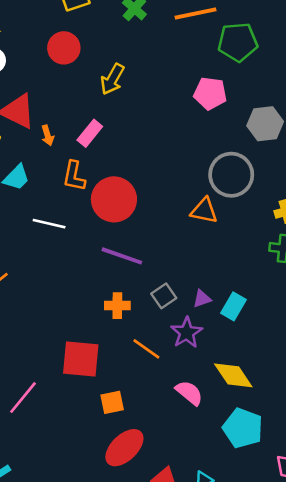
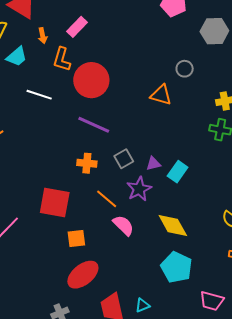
orange arrow: (48, 135) -> (43, 36), moved
gray circle: (231, 175) -> (185, 69), size x0.5
pink semicircle: (189, 393) -> (123, 225), moved

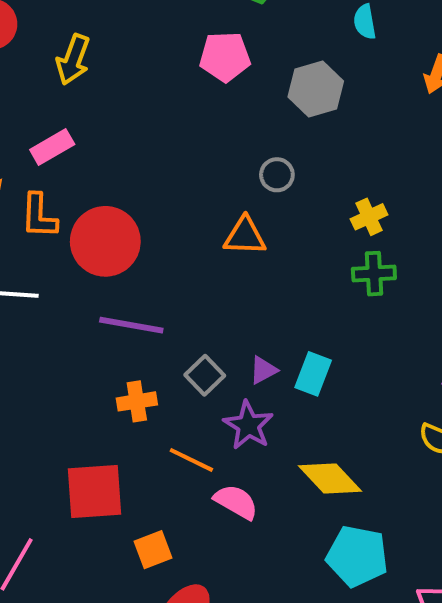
pink rectangle: (77, 27) -> (52, 147), turned 30

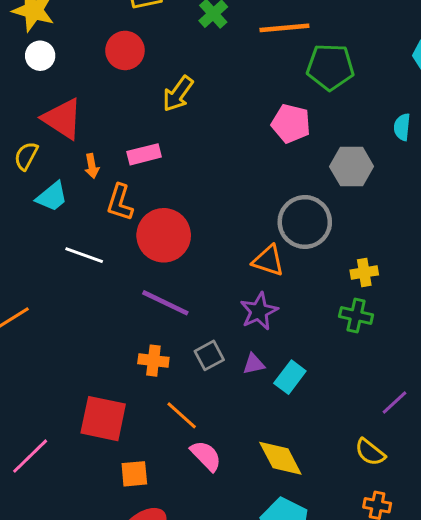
gray circle: (277, 175) -> (305, 222), size x2.0
purple star: (248, 425) -> (259, 311), moved

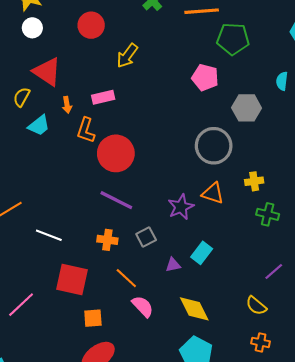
white line: (84, 255) -> (49, 235), moved
orange triangle: (268, 261) -> (213, 193), moved
green cross: (356, 316) -> (268, 214), moved
purple triangle: (254, 364) -> (173, 265), moved

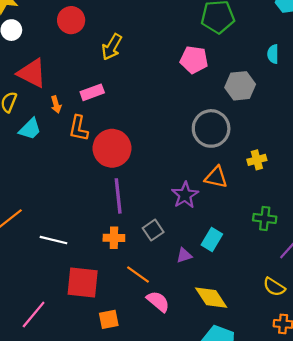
purple line: (116, 200) -> (118, 196), turned 64
green cross: (268, 214) -> (265, 218), moved

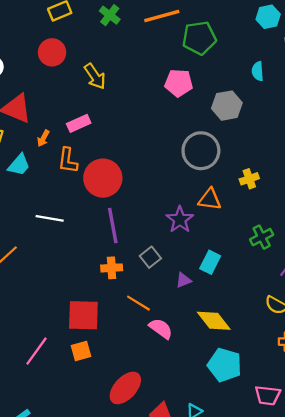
yellow arrow: (112, 47) -> (95, 76), turned -60
orange arrow: (56, 104) -> (43, 138), turned 49
green cross: (265, 218) -> (262, 237), turned -30
white line: (53, 240) -> (50, 218), moved
orange square: (109, 319) -> (81, 351), moved

